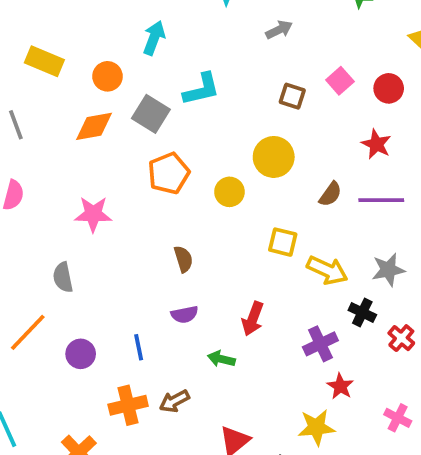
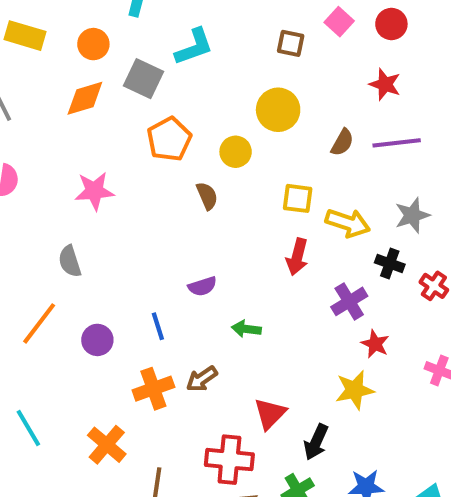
brown semicircle: (183, 259) -> (207, 196), moved
red arrow: (253, 319) -> (297, 257), moved

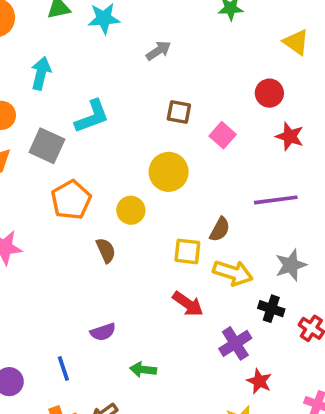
pink square: (339, 22) -> (223, 135), moved
red star: (385, 84) -> (290, 136), moved
brown semicircle: (342, 142) -> (220, 229), moved
red arrow: (297, 257) -> (188, 304), turned -68

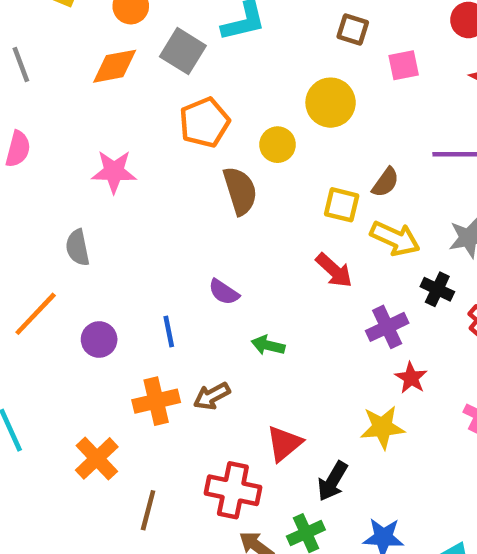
pink square: (223, 135) -> (404, 65), turned 30
brown semicircle: (106, 250) -> (240, 191), size x1.5
purple semicircle: (103, 332) -> (224, 292), turned 45

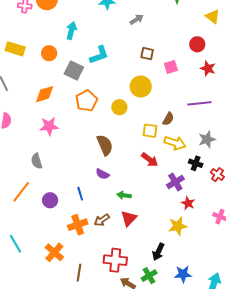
orange diamond: (115, 66) -> (45, 94), moved
brown semicircle: (240, 191) -> (105, 145), moved
red triangle: (284, 443) -> (129, 218), moved

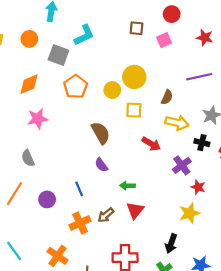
red circle: (197, 44) -> (172, 14), moved
yellow circle: (141, 87) -> (134, 77), moved
yellow square: (150, 131) -> (134, 110), moved
purple semicircle: (102, 174) -> (101, 165), turned 32

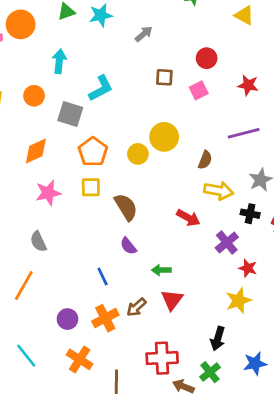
yellow square: (134, 110) -> (91, 187), moved
purple circle: (47, 199) -> (67, 319), moved

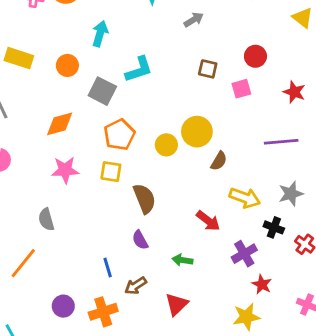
brown semicircle: (205, 160) -> (219, 161), moved
green arrow: (161, 270) -> (182, 260), moved
brown arrow: (136, 307) -> (136, 286), moved

